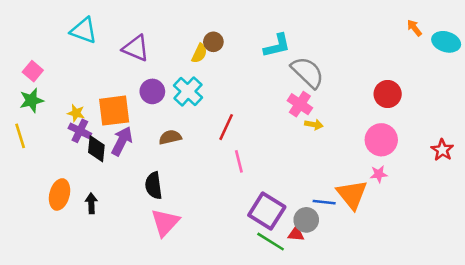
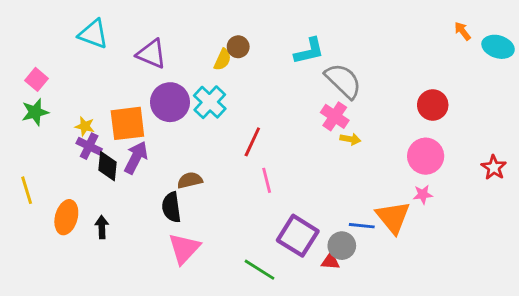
purple circle: (152, 91) -> (170, 102), size x1.4
yellow line: (20, 136) -> (27, 190), moved
brown semicircle: (170, 137) -> (190, 180), moved
green line: (271, 242) -> (259, 270), moved

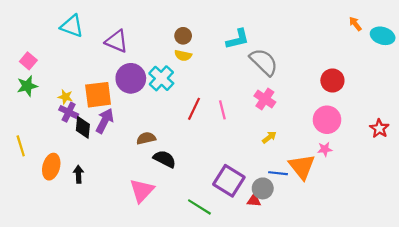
yellow semicircle: (223, 60) -> (183, 55), moved, turned 77
pink cross: (335, 116) -> (265, 99), moved
yellow arrow: (350, 139) -> (269, 137), moved, turned -48
pink line: (267, 180) -> (222, 110), moved
black semicircle: (171, 207) -> (165, 159), moved, turned 125

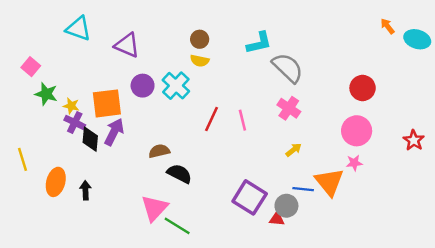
purple circle: (131, 78) -> (143, 86), size x0.7
green star: (27, 86) -> (46, 94), moved, turned 30
green line: (199, 207) -> (177, 226), moved

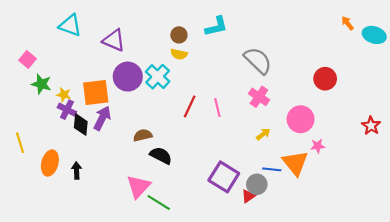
cyan L-shape: (259, 43) -> (216, 26), moved
purple circle: (143, 86) -> (128, 77), size x1.4
pink circle: (357, 131) -> (301, 119), moved
red triangle: (277, 219) -> (248, 196), turned -40

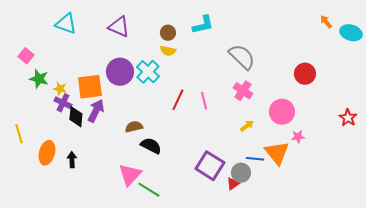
purple triangle: (114, 40) -> (119, 27), moved

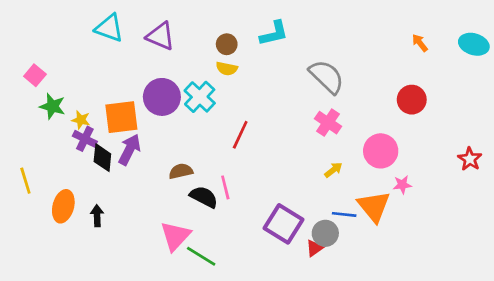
orange arrow: (326, 22) -> (420, 43), moved
cyan triangle: (66, 24) -> (109, 28), moved
pink line: (204, 101) -> (225, 187), moved

